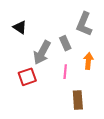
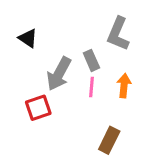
pink line: (65, 72) -> (91, 87), moved
brown rectangle: (78, 100) -> (109, 140), turned 30

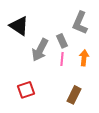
black triangle: (28, 38) -> (19, 26), size x1.5
red square: (38, 108) -> (26, 90), moved

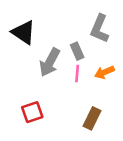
orange arrow: (84, 58) -> (104, 72), turned -119

